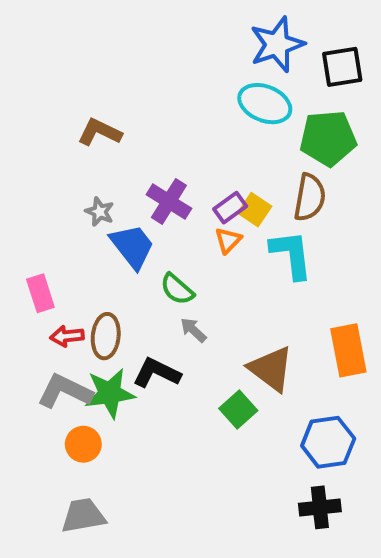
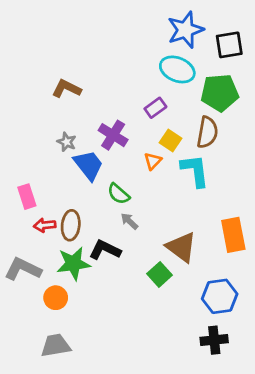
purple rectangle: (230, 208) -> (155, 108), moved
gray L-shape: (65, 391) -> (23, 269), moved

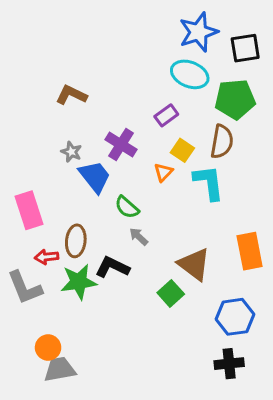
pink rectangle: (27, 197) -> (29, 210), size x1.4
red arrow: (45, 225) -> (47, 257), moved
gray L-shape: (23, 269) -> (25, 288), turned -138
orange circle: (56, 298) -> (48, 348), moved

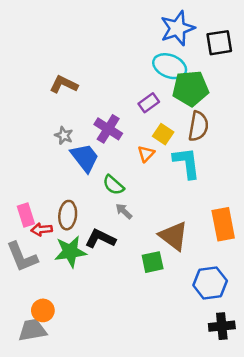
green pentagon: (235, 99) -> (190, 88), moved
pink rectangle: (29, 210) -> (26, 215), moved, size x0.7
green square: (171, 293) -> (153, 262), turned 30
black cross: (229, 364) -> (222, 326), moved
gray trapezoid: (60, 369) -> (32, 330), moved

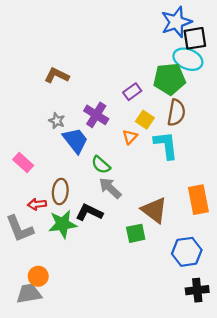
blue star: (177, 28) -> (176, 22), moved
cyan ellipse: (170, 66) -> (188, 59), moved
gray arrow: (124, 211) -> (110, 188), size x1.5
pink rectangle: (26, 215) -> (23, 162), moved, turned -30

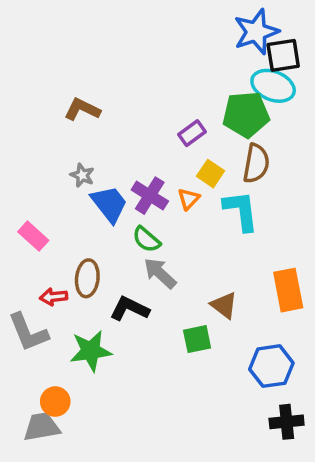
purple cross: (96, 115) -> (150, 196), moved
brown triangle: (154, 210) -> (224, 305), size x0.7
green star: (63, 224) -> (91, 351), moved

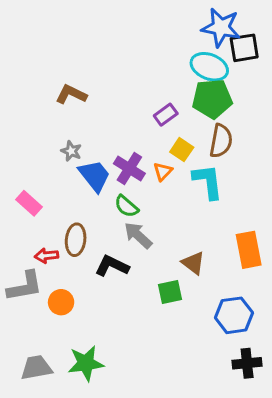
blue star: (256, 32) -> (221, 27), turned 30
cyan ellipse: (273, 86) -> (209, 67), moved
gray L-shape: (28, 332) -> (25, 286), turned -78
green star: (91, 351) -> (86, 363), moved
orange circle: (55, 402) -> (61, 302), moved

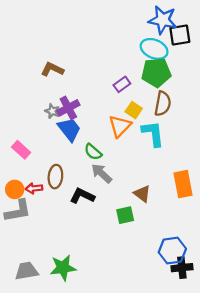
purple cross: (129, 168) -> (68, 108), moved, turned 30
orange triangle: (163, 171) -> (120, 126), size x1.6
orange circle: (61, 302) -> (15, 189), moved
blue hexagon: (234, 315) -> (172, 251), moved

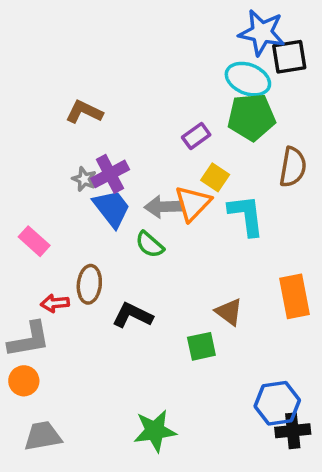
brown semicircle: (163, 104) -> (293, 167), moved
gray arrow: (102, 173) -> (163, 207), moved, turned -45
orange circle: (15, 189) -> (24, 381), moved
green star: (63, 268) -> (155, 431), moved

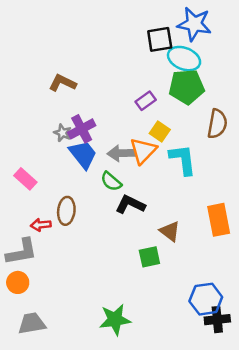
black square: (289, 57) -> (160, 39), moved
black L-shape: (132, 315) -> (130, 204), moved

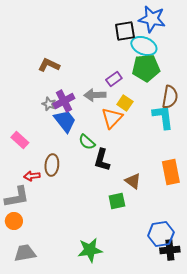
gray arrow: (121, 153) -> (95, 95), moved
cyan L-shape: (183, 160) -> (163, 117), moved
black L-shape: (130, 204) -> (102, 160), turned -100

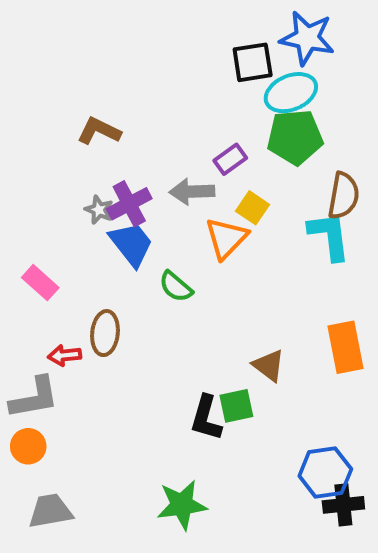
cyan ellipse: (144, 46) -> (291, 93), turned -45
black L-shape: (102, 160) -> (206, 418), moved

